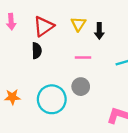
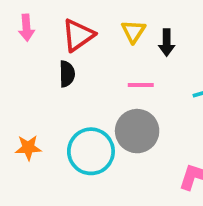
gray circle: (81, 87) -> (137, 131), size x1.5

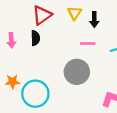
pink arrow: (26, 28) -> (11, 40), moved
pink line: (141, 85) -> (88, 44), moved
cyan circle: (91, 151) -> (35, 94), moved

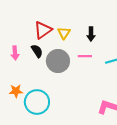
yellow triangle: (75, 13) -> (64, 33), moved
black semicircle: (35, 38) -> (37, 51), turned -32
gray circle: (77, 72) -> (58, 61), moved

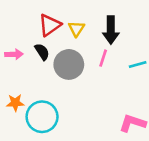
black arrow: (91, 34) -> (111, 30), size x1.5
pink arrow: (15, 53) -> (14, 54), turned -88
pink line: (85, 56) -> (103, 58), turned -72

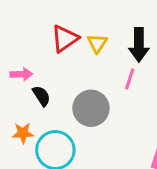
black semicircle: (42, 52) -> (41, 96), moved
gray circle: (69, 64) -> (91, 108), moved

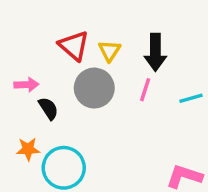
red triangle: (65, 39) -> (74, 46), turned -44
gray circle: (91, 108) -> (94, 88), moved

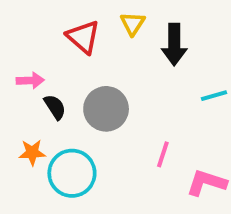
yellow triangle: (110, 51) -> (133, 24), moved
gray circle: (94, 88) -> (106, 109), moved
pink line: (145, 90) -> (163, 154), moved

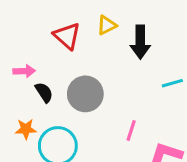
yellow triangle: (133, 24) -> (107, 25), turned 30

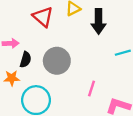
black semicircle: (44, 92) -> (26, 60), turned 49
orange star: (26, 129) -> (12, 78), moved

